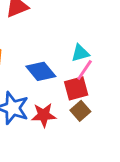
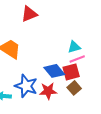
pink line: (85, 70) -> (77, 59), turned 35
blue diamond: (41, 71) -> (54, 71), moved

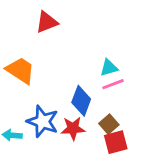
blue diamond: (54, 71) -> (81, 101), turned 60
red square: (71, 72) -> (116, 142), moved

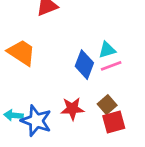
blue diamond: (81, 101) -> (84, 65), moved
blue star: (43, 121) -> (36, 121), moved

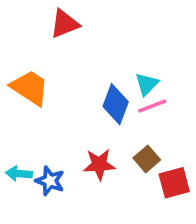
cyan triangle: (107, 50) -> (147, 84), turned -30
blue star: (36, 121) -> (50, 181), size x0.7
red square: (114, 122) -> (174, 183), moved

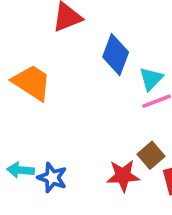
blue diamond: (116, 104) -> (116, 55), moved
red star: (99, 164) -> (123, 176), moved

